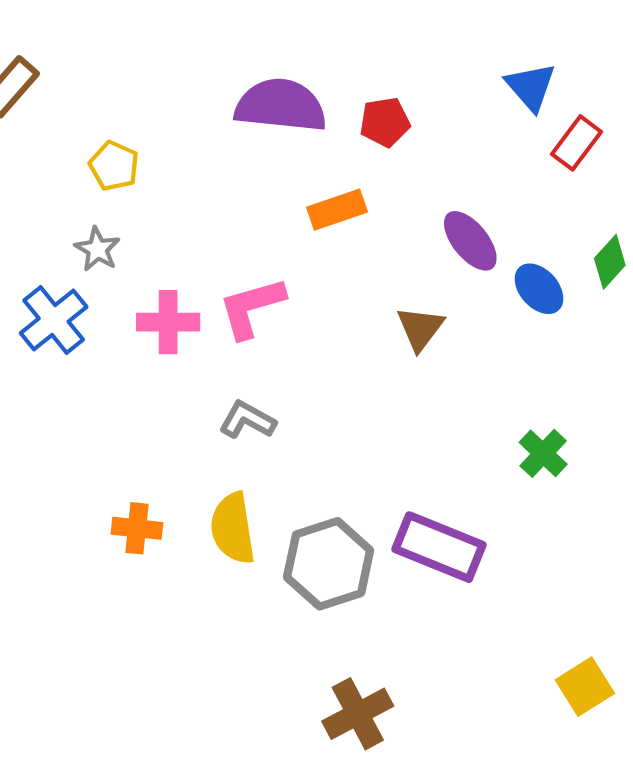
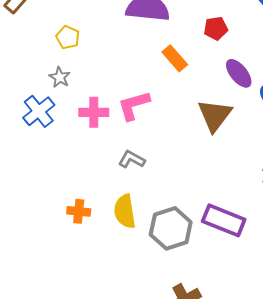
red pentagon: (385, 122) -> (216, 28), moved
orange rectangle: (337, 210) -> (175, 58), turned 68
brown triangle: (420, 328) -> (215, 115), size x1.5

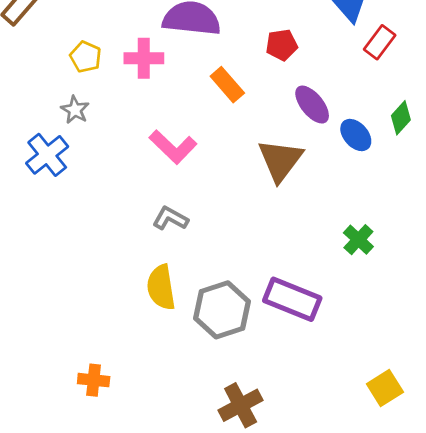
pink L-shape: (134, 105) -> (173, 147), turned -120
pink cross: (94, 112) -> (144, 58), moved
orange cross: (79, 211) -> (94, 380), moved

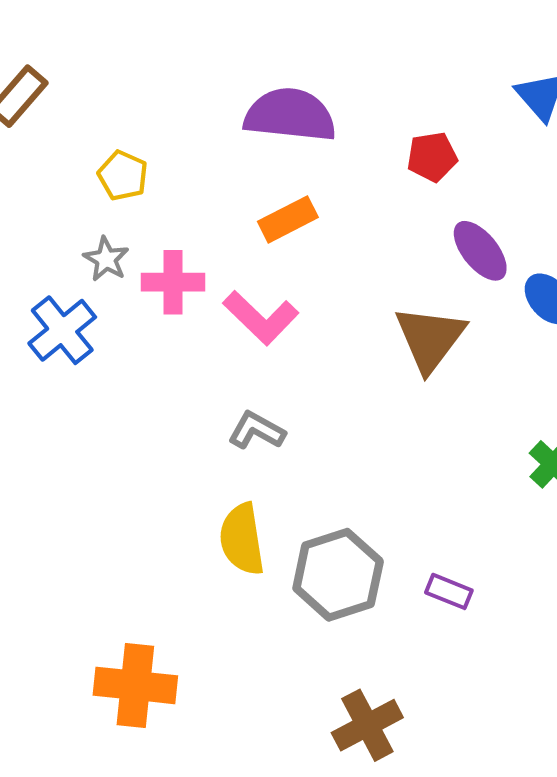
pink cross: (144, 58) -> (173, 282), moved
orange rectangle: (227, 85) -> (288, 219), moved, turned -76
purple rectangle: (292, 299) -> (449, 591), moved, size x0.5
orange cross: (94, 380) -> (135, 685), size x1.6

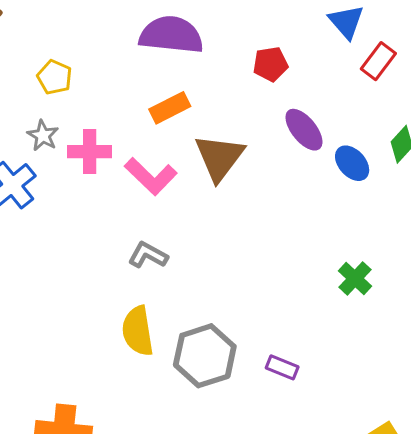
brown triangle: (430, 339) -> (219, 157), moved

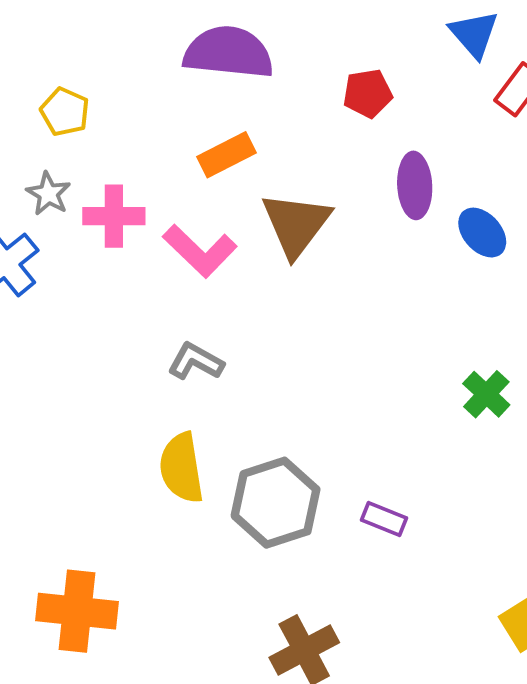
purple ellipse: (304, 130) -> (415, 185), turned 36

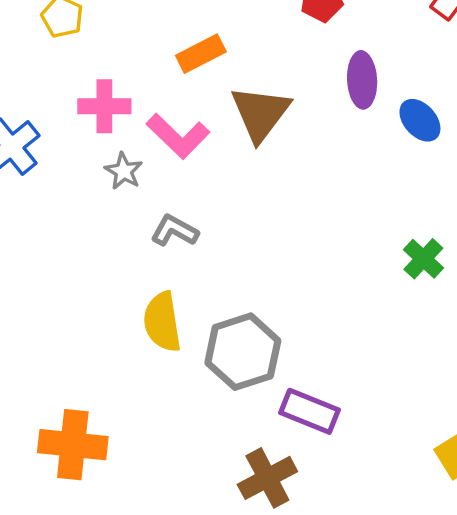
gray star: (48, 194) -> (124, 171), moved
purple rectangle: (384, 519) -> (309, 411), moved, size x1.5

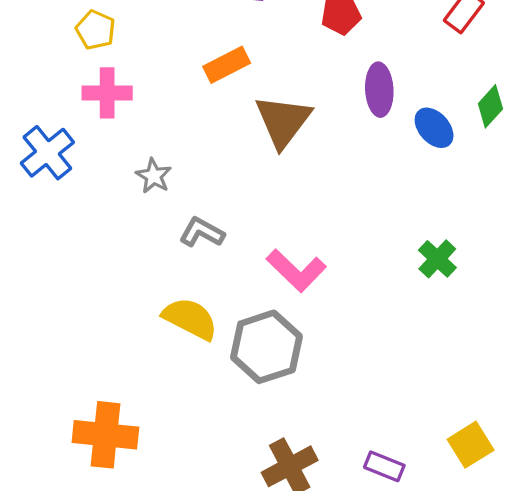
pink cross: (104, 106) -> (107, 93), moved
pink L-shape: (178, 136) -> (296, 270), moved
yellow semicircle: (162, 322) -> (190, 319), turned 126
purple rectangle: (309, 411) -> (384, 466), moved, size x0.7

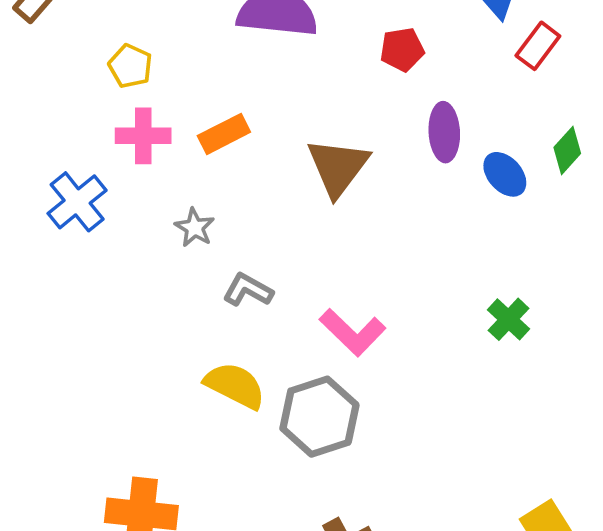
orange rectangle: (227, 65) -> (224, 134), moved

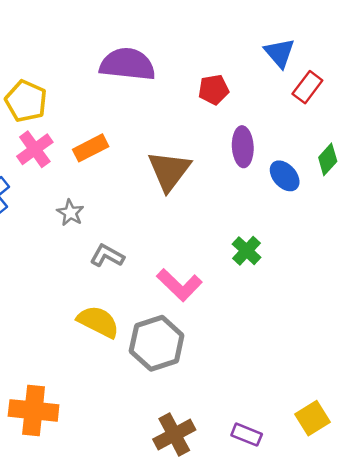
yellow pentagon: (130, 66) -> (26, 101), size x1.4
pink cross: (143, 136) -> (35, 149), turned -36
green cross: (509, 319) -> (247, 251), moved

